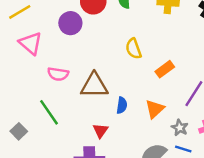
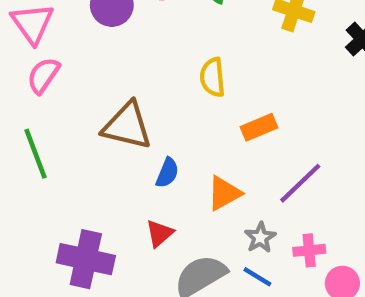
pink semicircle: (58, 74) -> (43, 75), moved, turned 102
red triangle: (101, 131) -> (160, 233), moved

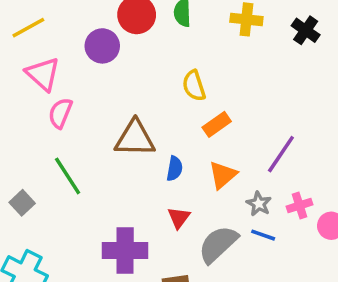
orange rectangle: (259, 127) -> (217, 124), moved

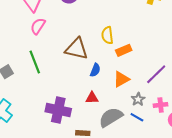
yellow semicircle: (194, 86) -> (107, 35), moved
red triangle: (179, 218) -> (92, 98), turned 40

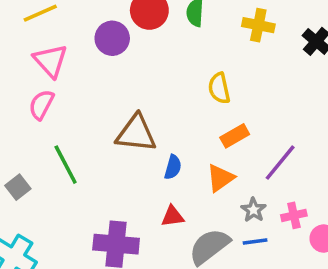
pink semicircle: (38, 26) -> (41, 105), moved
yellow semicircle: (107, 35) -> (219, 88), moved
orange rectangle: (124, 50) -> (235, 136), moved
blue line: (137, 117) -> (255, 242), turned -32

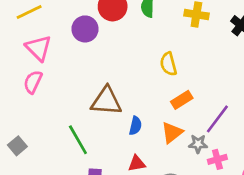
green line: (66, 165) -> (78, 140), moved
gray star: (253, 210) -> (198, 144), moved, turned -30
pink cross: (294, 215) -> (217, 159), moved

